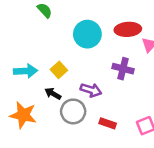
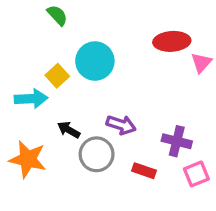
cyan circle: (87, 34) -> (95, 61), moved
purple cross: (123, 69) -> (177, 141), moved
yellow square: (59, 70) -> (57, 76), moved

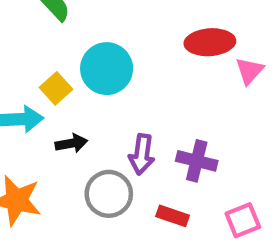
purple arrow: (121, 125) -> (142, 154), turned 80
black arrow: (69, 130) -> (71, 143), moved, turned 140
purple cross: (177, 141) -> (197, 161), moved

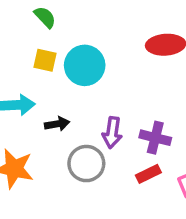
yellow square: (56, 88) -> (45, 60), moved, turned -35
red rectangle: (173, 216) -> (148, 174), moved, turned -45

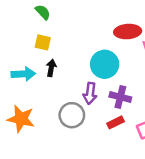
cyan circle: (85, 65) -> (105, 64), moved
black arrow: (57, 124) -> (51, 68), moved, turned -70

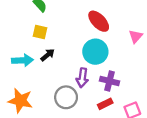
red ellipse: (128, 32) -> (99, 21), moved, turned 50
black arrow: (51, 68) -> (48, 55), turned 40

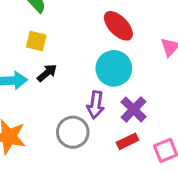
purple cross: (110, 81) -> (134, 109), turned 30

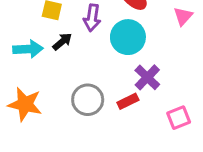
purple arrow: (96, 105) -> (92, 18), moved
red rectangle: (128, 141) -> (128, 101), moved

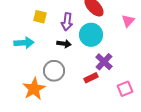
black arrow: (62, 42) -> (64, 44), moved, turned 48
gray circle: (88, 100) -> (54, 71), moved
orange star: (25, 104) -> (34, 89), moved, turned 30

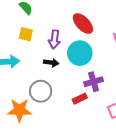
purple cross: (104, 62) -> (94, 82), turned 30
orange star: (34, 89) -> (19, 110), turned 30

